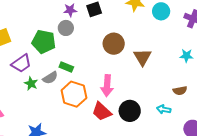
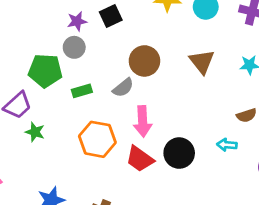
brown triangle: (142, 57) -> (202, 62), moved
green rectangle: (66, 67) -> (82, 91), moved, turned -32
gray semicircle: (50, 78) -> (123, 88), moved

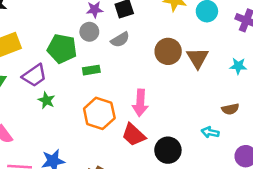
brown circle: (144, 61) -> (168, 51), moved
gray semicircle: (123, 88) -> (120, 40), moved
black circle: (179, 153) -> (168, 150), moved

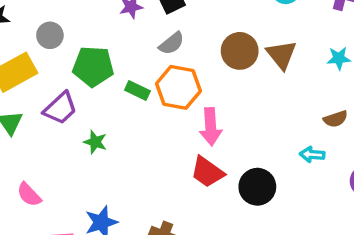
gray circle: (89, 32) -> (50, 35), moved
green rectangle: (91, 70) -> (137, 91), turned 42
green star: (46, 100) -> (95, 142), moved
orange hexagon: (99, 113) -> (178, 87), moved

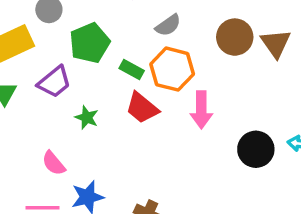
green pentagon: (93, 66) -> (90, 43), turned -30
red trapezoid: (207, 172) -> (142, 108), moved
black circle: (257, 187) -> (256, 149), moved
pink semicircle: (29, 195) -> (54, 163), moved

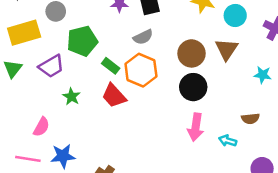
brown triangle: (276, 43) -> (227, 49), moved
pink arrow: (201, 110) -> (196, 127), moved
black circle: (256, 149) -> (193, 87), moved
pink semicircle: (54, 163) -> (41, 127), turned -120

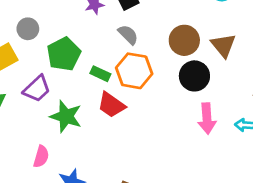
gray semicircle: (143, 37) -> (128, 35), turned -96
brown triangle: (227, 49) -> (223, 45), moved
green star: (71, 97) -> (66, 116), size x1.6

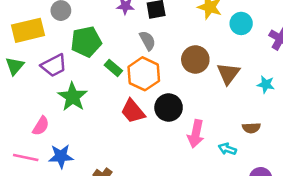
black circle: (194, 76) -> (169, 107), moved
red trapezoid: (111, 105) -> (133, 111), moved

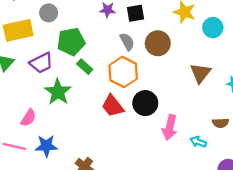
brown circle: (195, 59) -> (158, 43), moved
green rectangle: (113, 68) -> (85, 67), moved

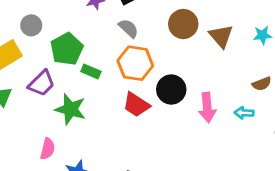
brown circle: (158, 43) -> (183, 24), moved

